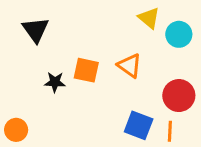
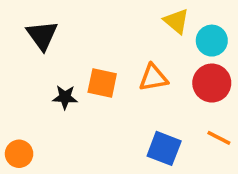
orange triangle: (130, 66) -> (153, 78), turned -45
red circle: (179, 96) -> (212, 83), moved
orange line: (170, 131) -> (219, 138), moved, turned -66

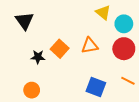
orange square: (102, 83) -> (60, 49), turned 30
orange circle: (19, 154) -> (32, 90), moved

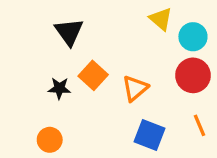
black triangle: (24, 21) -> (69, 32), moved
orange triangle: (90, 46) -> (135, 88), moved, turned -30
orange line: (128, 81) -> (199, 125), turned 40

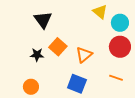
orange line: (199, 125) -> (116, 78), moved, turned -48
blue square: (150, 135) -> (77, 84), moved

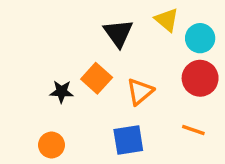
black triangle: (43, 20) -> (118, 33), moved
blue square: (77, 84) -> (128, 140), turned -30

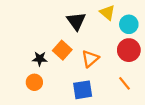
orange line: (193, 130) -> (125, 83), turned 32
orange circle: (52, 145) -> (34, 82), moved

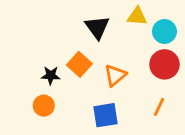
yellow triangle: (107, 13) -> (137, 16), turned -35
orange line: (125, 83) -> (159, 107), turned 64

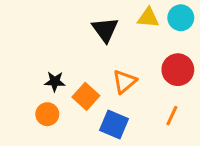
cyan circle: (164, 31) -> (181, 18), moved
orange square: (79, 64) -> (86, 96), moved
blue square: (105, 115) -> (114, 125), turned 32

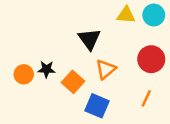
black triangle: (105, 30) -> (89, 39), moved
orange circle: (47, 114) -> (24, 74), moved

